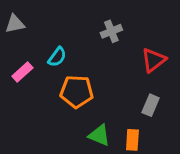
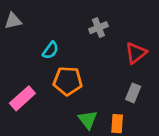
pink rectangle: (22, 72) -> (22, 98), moved, size x1.4
green triangle: (99, 135) -> (88, 120), turned 30

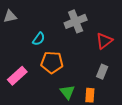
gray cross: (98, 28) -> (76, 21), size x1.5

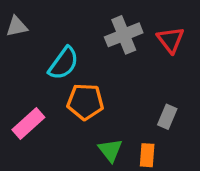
cyan semicircle: (39, 39) -> (64, 63), size x1.5
red triangle: (104, 41) -> (171, 40), moved, turned -30

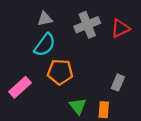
gray triangle: (17, 26) -> (45, 19), moved
red triangle: (171, 40) -> (120, 28), turned 42

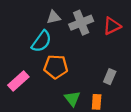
gray triangle: (45, 19) -> (54, 17), moved

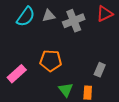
red triangle: (112, 26) -> (105, 14), moved
cyan semicircle: (41, 41) -> (26, 17), moved

